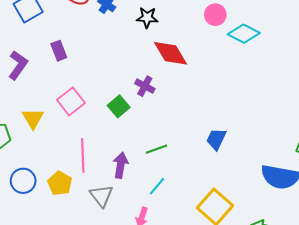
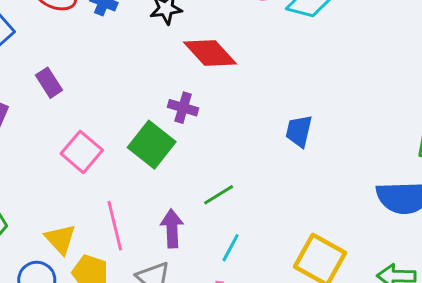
green square: (119, 106) -> (152, 145), size x1.4
yellow triangle: (33, 118) -> (60, 239), moved
blue trapezoid: (216, 139) -> (299, 131), moved

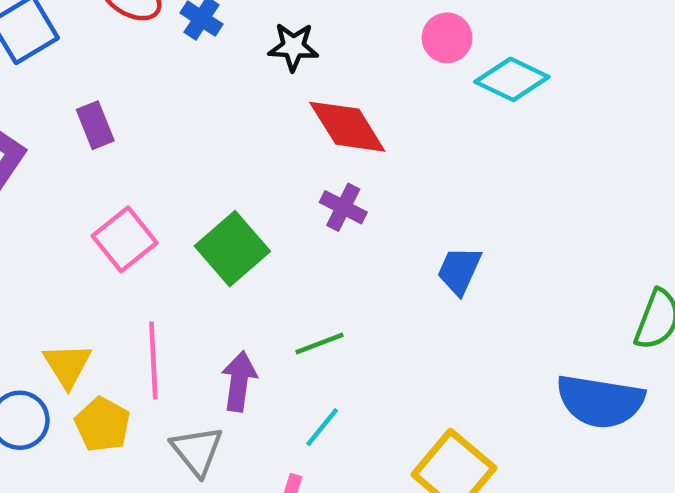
purple cross: (183, 108) -> (343, 207), moved

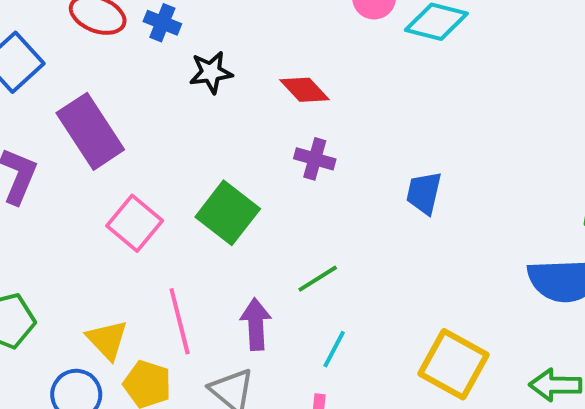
black star: (293, 47) -> (211, 72), moved
purple rectangle: (95, 125) -> (90, 131), size x1.8
red diamond: (347, 127) -> (305, 90), size x0.7

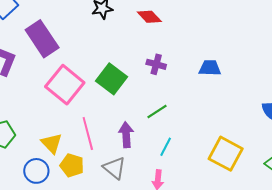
purple cross: (315, 159) -> (156, 64), moved
blue trapezoid: (424, 193) -> (210, 68), turned 80
pink square: (135, 223) -> (65, 85), size x1.4

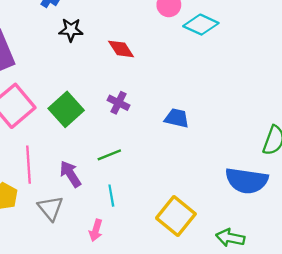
purple arrow: (126, 135) -> (70, 174), turned -40
cyan line: (166, 147) -> (111, 196), turned -48

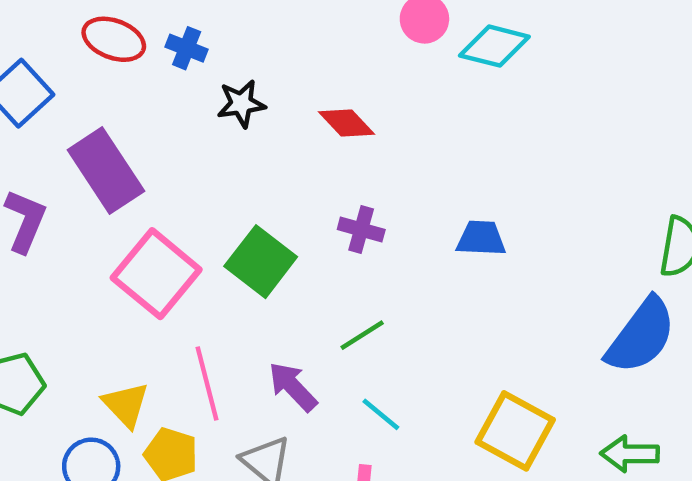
blue semicircle: (247, 181) -> (641, 336), turned -51
cyan line: (111, 196) -> (381, 414), turned -30

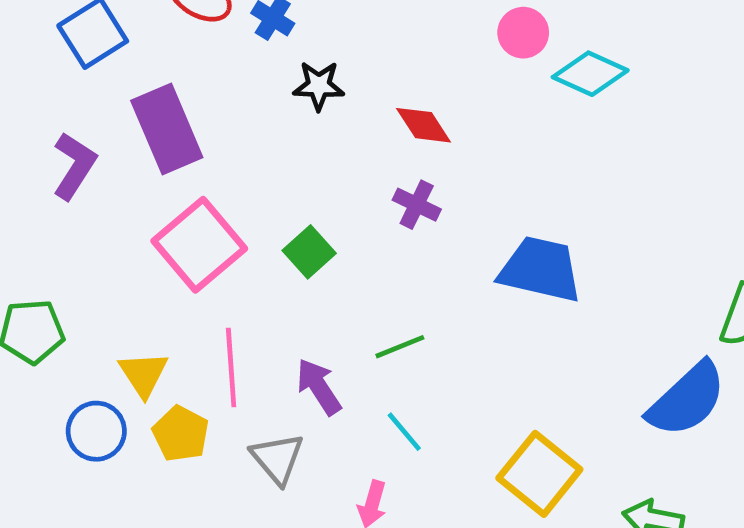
purple cross: (361, 230) -> (417, 205), moved
blue trapezoid: (481, 238) -> (541, 269), size x1.6
green square: (261, 262) -> (309, 252), size x0.7

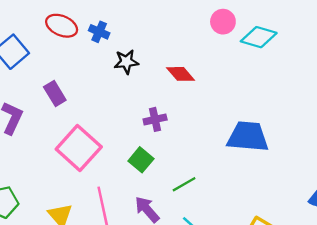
purple rectangle: (167, 129) -> (55, 94), size x0.6
purple cross: (417, 205) -> (155, 119), moved, turned -30
green square: (309, 252) -> (141, 160), moved

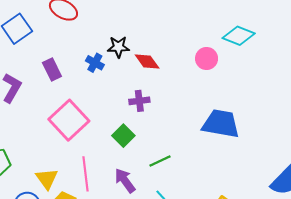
pink circle: (223, 22) -> (207, 59), moved
blue cross: (99, 32) -> (95, 63), moved
red diamond: (180, 74) -> (147, 62), moved

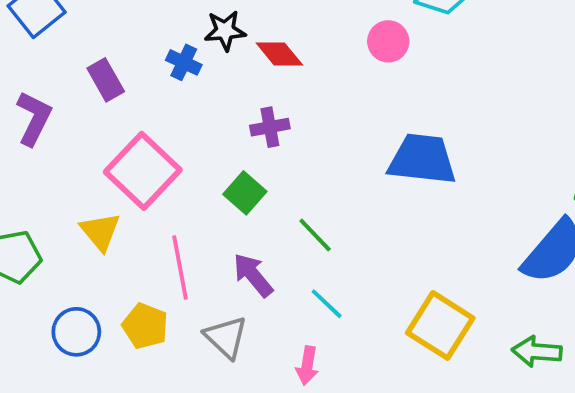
green line: (160, 161) -> (315, 235), turned 75
yellow triangle: (47, 179) -> (100, 231), moved

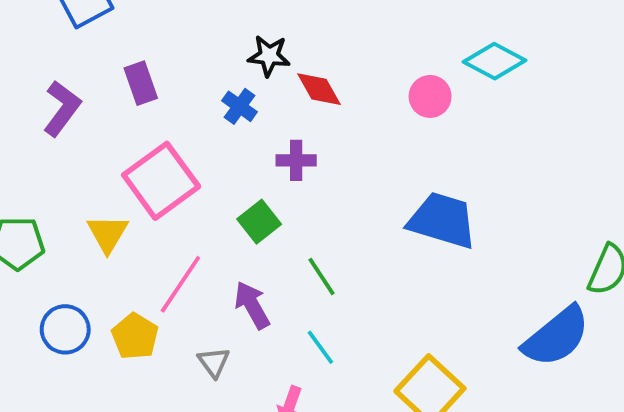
blue cross: (184, 62) -> (240, 106), moved
pink line: (180, 268) -> (180, 284), turned 34
gray triangle: (226, 337) -> (214, 362), size x0.7

